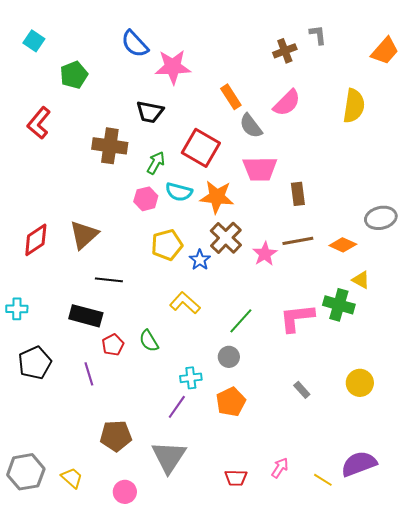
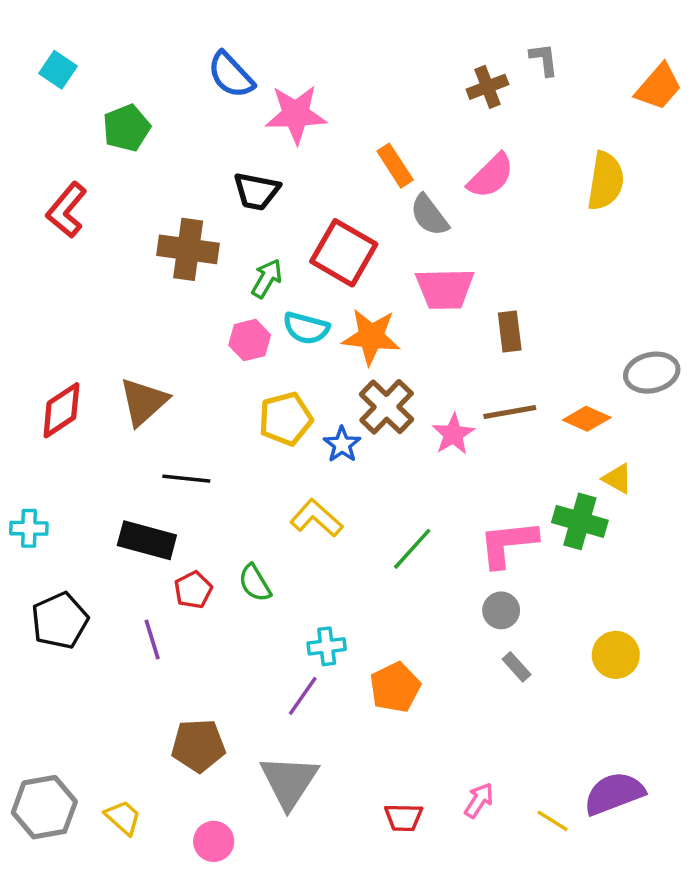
gray circle: (229, 357) -> (501, 610), moved

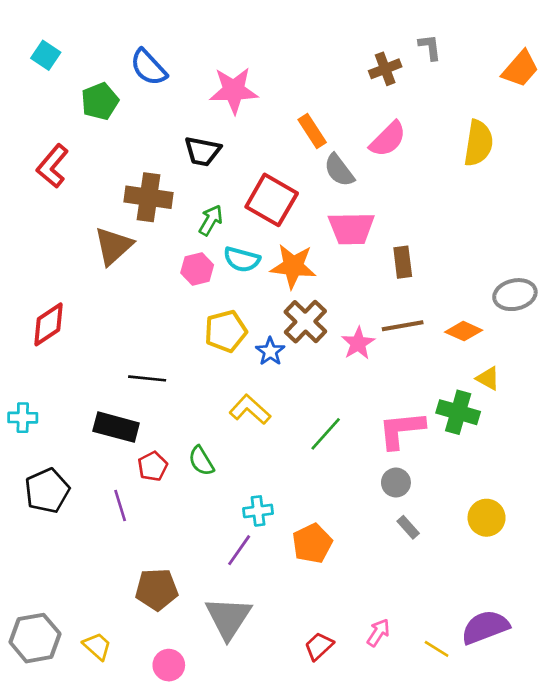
blue semicircle: (231, 75) -> (149, 67), moved
brown triangle: (144, 402) -> (113, 246), moved
red trapezoid: (404, 817) -> (319, 646), turned 136

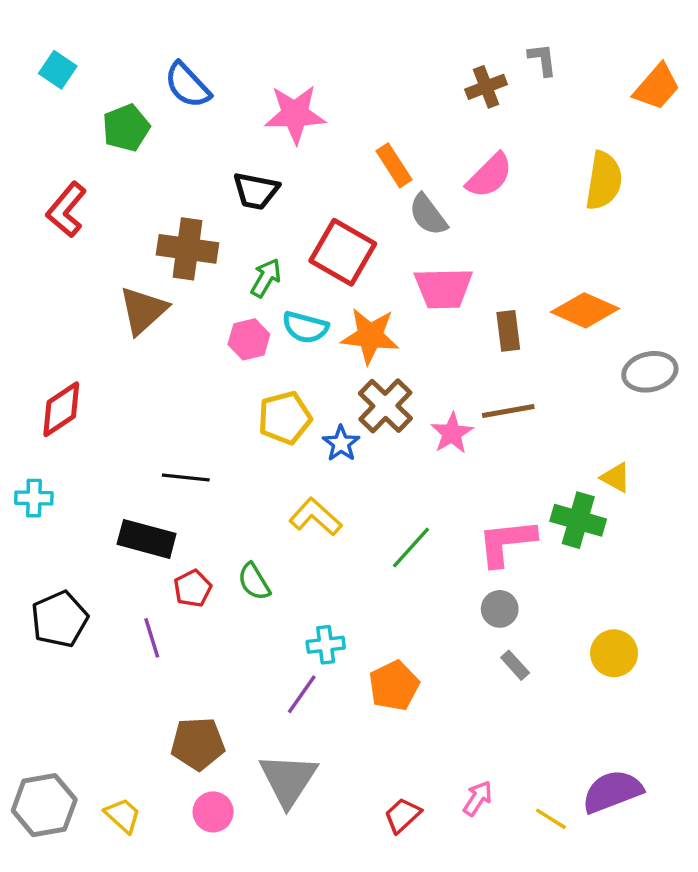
orange diamond: (464, 331) -> (585, 310), moved, size x1.4
cyan cross: (23, 418) -> (34, 498), moved
pink circle: (169, 665) -> (213, 812), moved

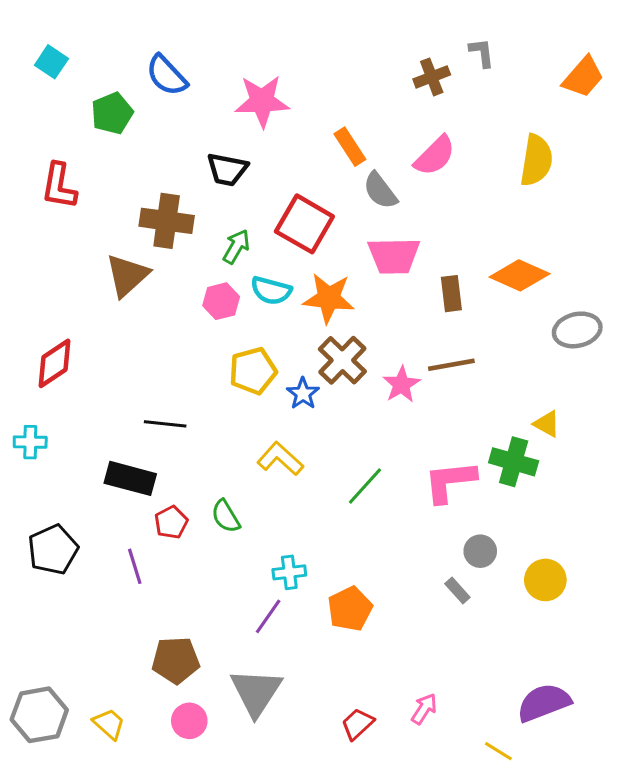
red L-shape: (66, 210) -> (59, 186), turned -30
gray circle: (500, 609) -> (480, 551), moved
yellow line: (551, 819) -> (498, 751), moved

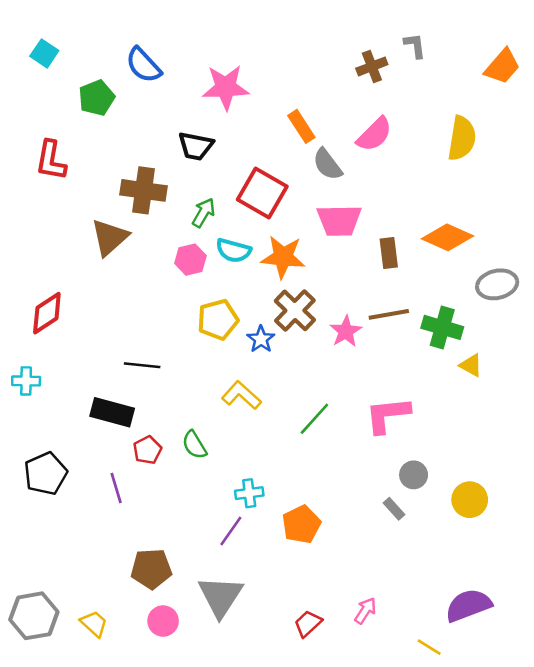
green cross: (514, 462) -> (442, 327), moved

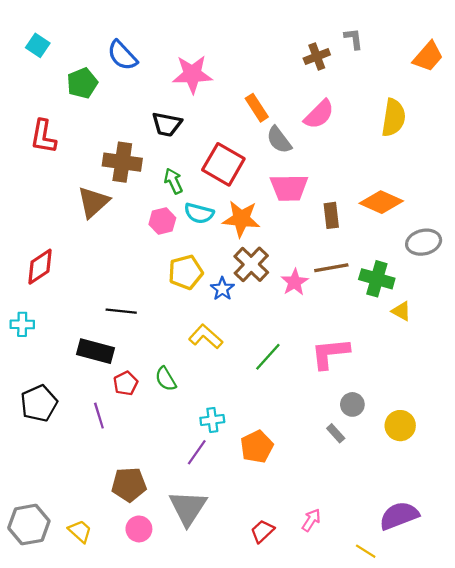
green arrow: (204, 213) -> (173, 181), turned -55

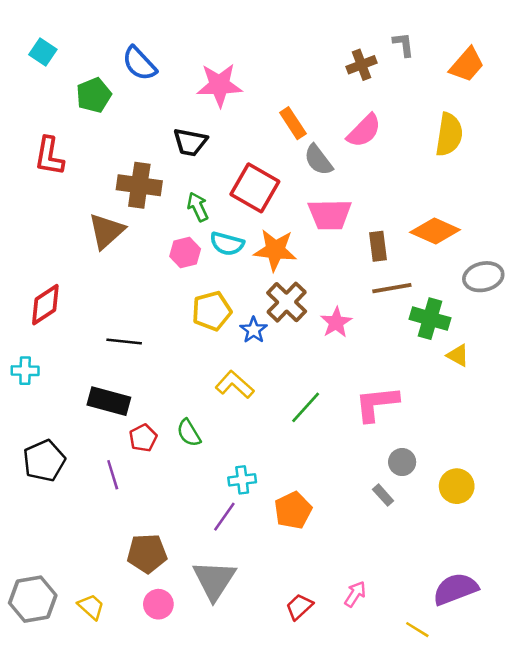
orange trapezoid: (428, 56) -> (467, 65), moved
brown line: (331, 268) -> (392, 288), moved
black line: (121, 311) -> (124, 341), moved

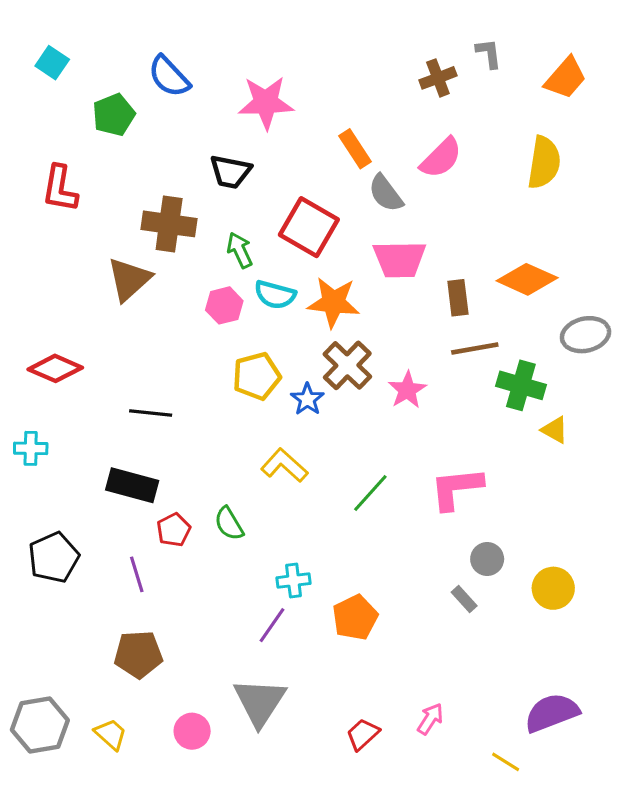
red diamond: (45, 305) -> (55, 368), turned 57
brown pentagon: (147, 553) -> (138, 654), moved

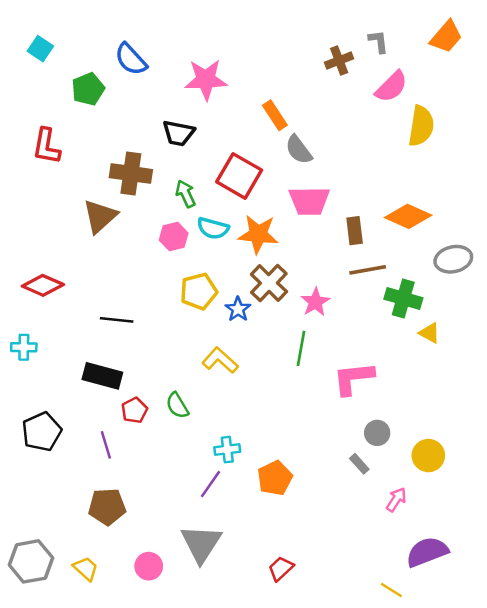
orange trapezoid: (566, 78) -> (446, 37), moved
pink semicircle: (441, 158) -> (391, 87), moved
green line: (370, 493) -> (301, 348), moved, turned -32
pink arrow: (430, 719) -> (396, 500), moved

